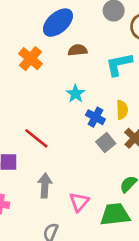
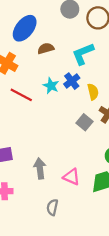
blue cross: (95, 117) -> (72, 81), moved, turned 35
red line: (36, 138) -> (21, 95), moved
pink triangle: (79, 202) -> (72, 177), turned -36

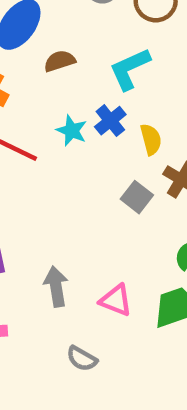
gray semicircle: (52, 207) -> (82, 359), turned -70

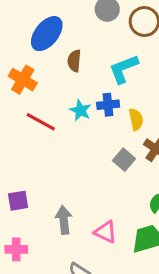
brown semicircle: (60, 61) -> (74, 61), turned -70
blue cross: (110, 121) -> (108, 105), turned 30

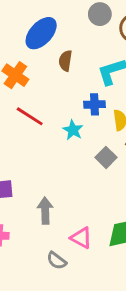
cyan star: (80, 110) -> (73, 130), moved
pink triangle: (106, 232) -> (81, 238), moved

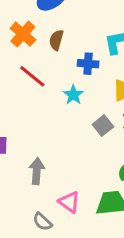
brown semicircle: (65, 61) -> (56, 40), moved
blue cross: (94, 104) -> (88, 64), moved

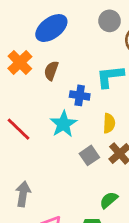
red line: (32, 76) -> (18, 129), moved
cyan star: (73, 95) -> (63, 124), size x1.4

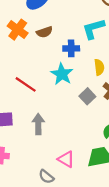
brown semicircle: (51, 71) -> (44, 32), turned -119
gray arrow: (23, 194) -> (38, 124), moved

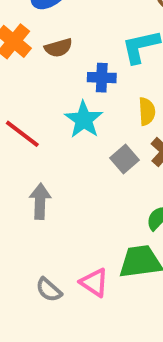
pink triangle: (66, 159) -> (94, 283), moved

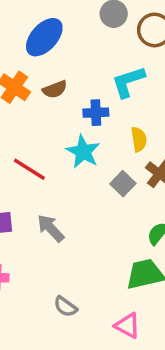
gray arrow: (40, 201) -> (51, 228), turned -40
pink triangle: (94, 283) -> (128, 326), moved

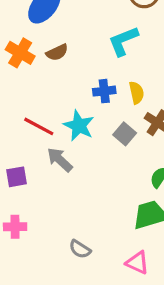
blue cross: (96, 113) -> (104, 91), moved
cyan star: (83, 152) -> (79, 126), moved
gray arrow: (51, 228) -> (60, 160), moved

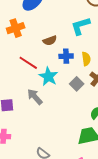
brown semicircle: (57, 52) -> (50, 40), moved
orange cross: (20, 53) -> (16, 28), turned 36
red line: (39, 126) -> (28, 63), moved

